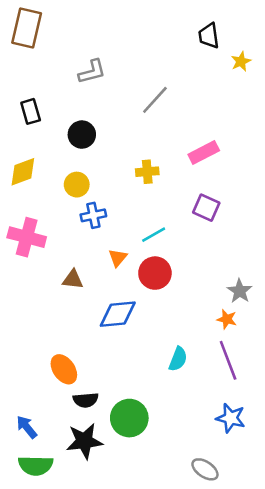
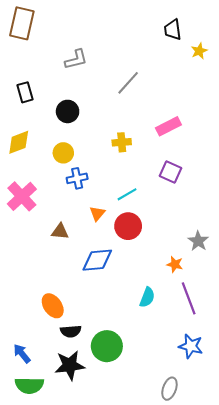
pink cross: (27, 237) -> (22, 196), turned 32
orange star: (227, 319) -> (175, 264), moved
gray ellipse: (205, 469) -> (169, 389), turned 75

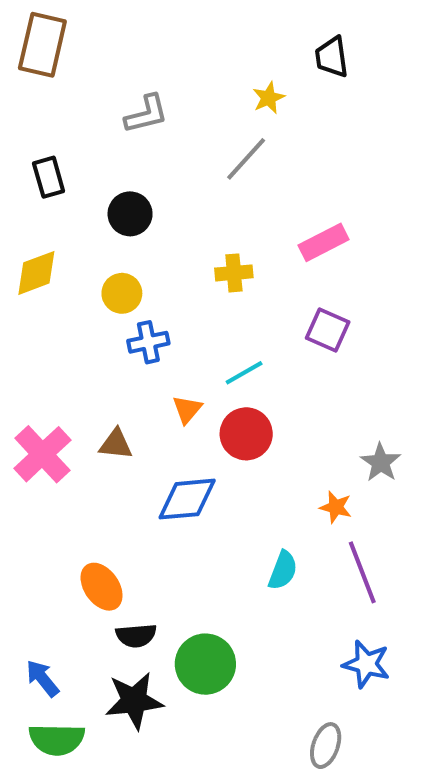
yellow star: (199, 51) -> (269, 98), moved
pink cross: (22, 196) -> (42, 454), moved

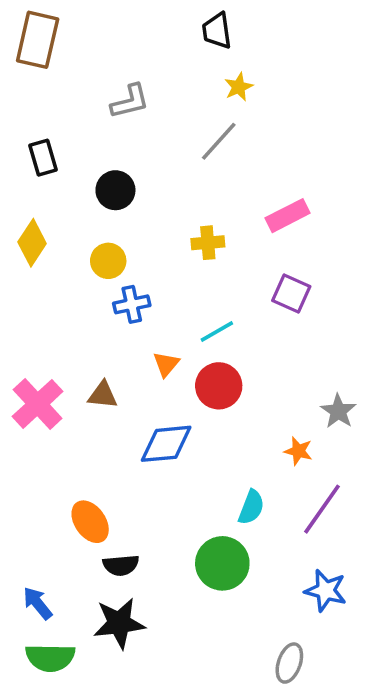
black trapezoid: (332, 57) -> (217, 31), moved
yellow diamond: (36, 273) -> (32, 243), turned -36
purple line: (362, 572) -> (322, 509), turned 56
green circle: (205, 664) -> (222, 563), moved

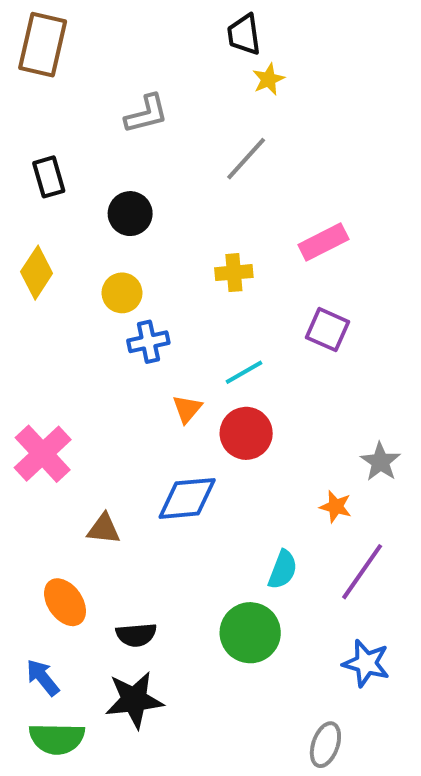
yellow star: (239, 87) -> (268, 79), moved
brown triangle: (103, 395) -> (104, 529), moved
orange ellipse: (90, 522) -> (65, 602), moved

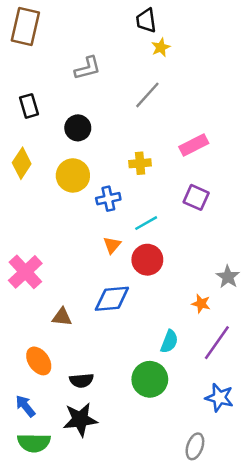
yellow circle: (122, 293) -> (73, 175), size x1.4
blue cross: (148, 342) -> (108, 199), moved

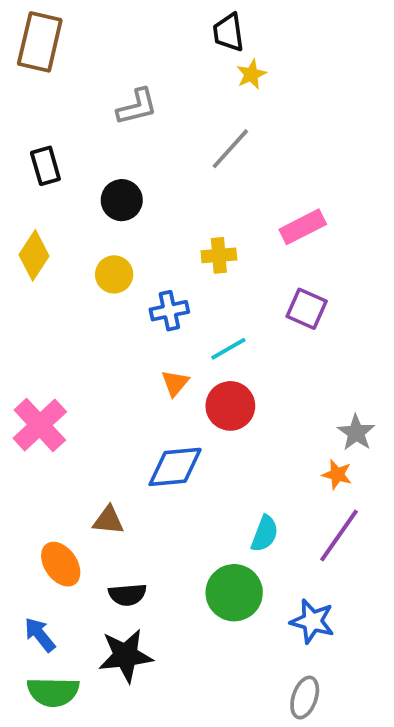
yellow circle: (73, 175) -> (114, 274), size x0.7
orange star: (201, 304) -> (337, 475), moved
brown triangle: (62, 317) -> (108, 520), moved
blue star: (219, 398) -> (312, 621), moved

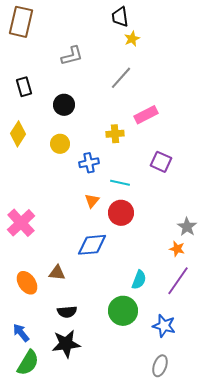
pink rectangle: (303, 227) -> (146, 115), moved
cyan line: (228, 349) -> (120, 183), turned 42
orange ellipse: (61, 564) -> (27, 283), moved
green semicircle: (53, 692) -> (28, 363), turned -60

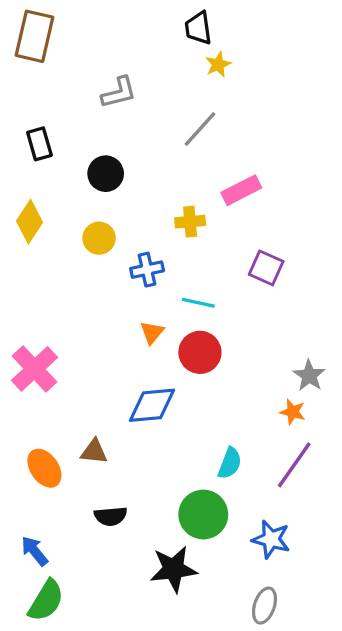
black star: (66, 344) -> (173, 569), moved

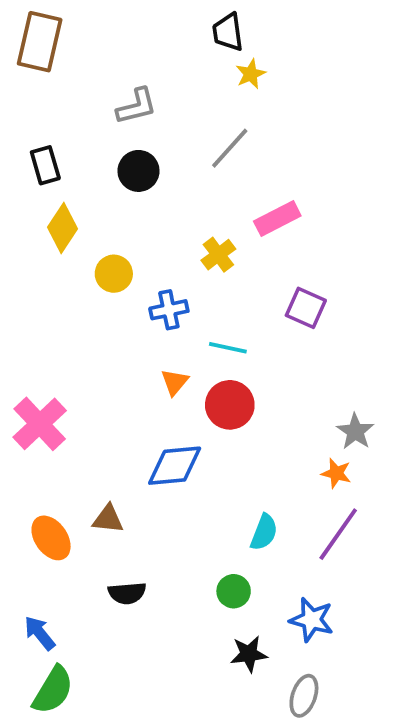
black circle: (106, 174) -> (139, 171), moved
yellow diamond: (30, 222) -> (62, 228), moved
yellow cross: (190, 222) -> (218, 255), turned -32
green circle: (203, 515) -> (234, 591), size x0.6
black star: (173, 569) -> (249, 654), moved, size x0.7

